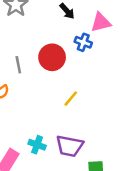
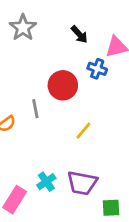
gray line: (18, 65) -> (35, 109), moved
cyan cross: (37, 145) -> (46, 182), turned 35

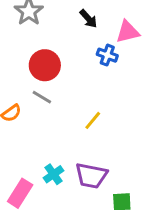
red circle: (63, 85) -> (45, 65), moved
gray line: (35, 109) -> (42, 97), turned -48

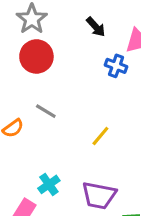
red circle: (45, 65) -> (36, 56), moved
cyan cross: (54, 174) -> (49, 184), moved

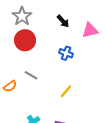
blue cross: (116, 66) -> (66, 53), moved

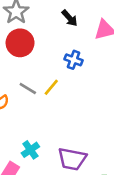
yellow line: (66, 91) -> (51, 87), moved

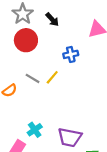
black arrow: (70, 18) -> (52, 19), moved
blue cross: (73, 60) -> (71, 54), turned -32

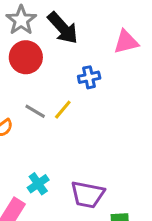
black arrow: (52, 19) -> (63, 28), size x1.6

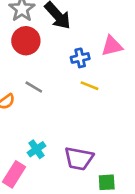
pink triangle: (126, 42) -> (112, 46), moved
yellow line: (63, 110) -> (89, 86), moved, turned 72

